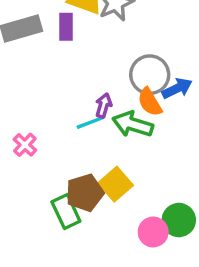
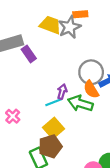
purple rectangle: (66, 27) -> (29, 54), moved, turned -35
yellow square: (116, 184) -> (53, 128), moved

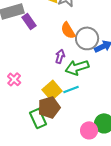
orange semicircle: (91, 89) -> (68, 30), moved
cyan line: (53, 102) -> (71, 89), moved
green arrow: (80, 103) -> (77, 67), turned -35

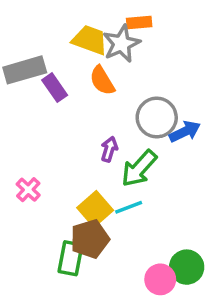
orange semicircle: (68, 30) -> (102, 81), moved
green arrow: (77, 67) -> (139, 169), turned -30
green rectangle: (38, 118) -> (70, 258), turned 36

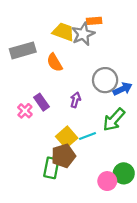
orange semicircle: (102, 81) -> (55, 63), moved
purple rectangle: (55, 88) -> (41, 102), moved
green arrow: (139, 169) -> (114, 120), moved
pink cross: (28, 190) -> (25, 111), moved

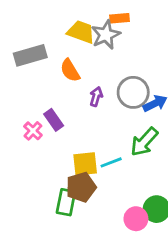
purple arrow: (75, 100) -> (96, 97), moved
yellow square: (67, 137) -> (85, 164), turned 35

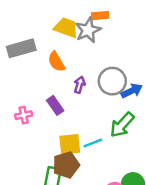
purple rectangle: (54, 120) -> (55, 105), moved
pink cross: (33, 131) -> (24, 115), turned 35

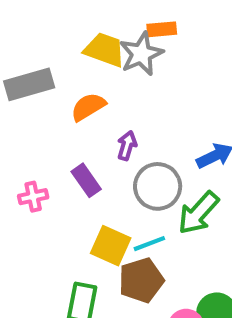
orange semicircle: (56, 62) -> (88, 107), turned 90
gray circle: (112, 81) -> (158, 186), moved
yellow square: (70, 144) -> (111, 246), turned 30
brown pentagon: (66, 165) -> (141, 280), moved

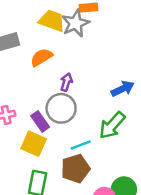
purple rectangle: (86, 180) -> (40, 121), moved
gray circle: (158, 186) -> (61, 108), moved
yellow square: (111, 246) -> (34, 144), moved

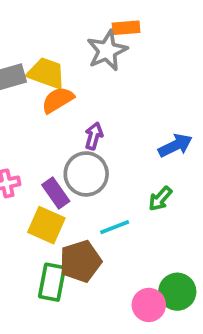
yellow trapezoid: (52, 21) -> (46, 73), moved
green arrow: (112, 125) -> (160, 199), size x0.6
brown pentagon: (75, 169) -> (80, 261), moved

